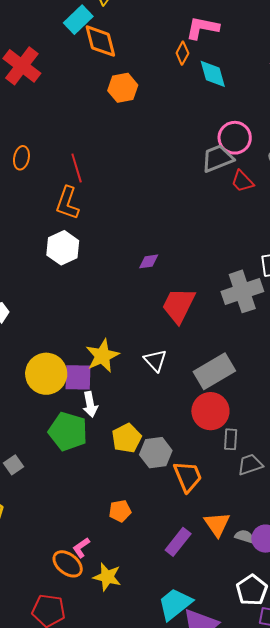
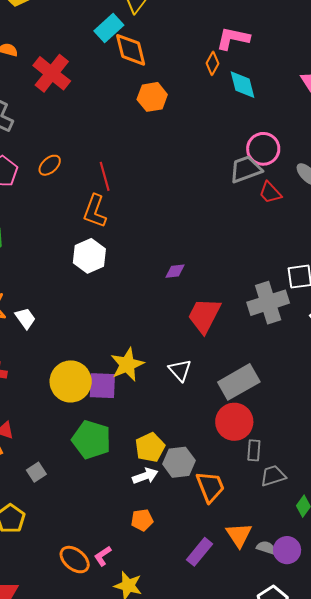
orange ellipse: (21, 158) -> (50, 165), turned 35
white arrow: (90, 404) -> (145, 476), moved, turned -100
orange ellipse: (68, 564) -> (75, 560), moved

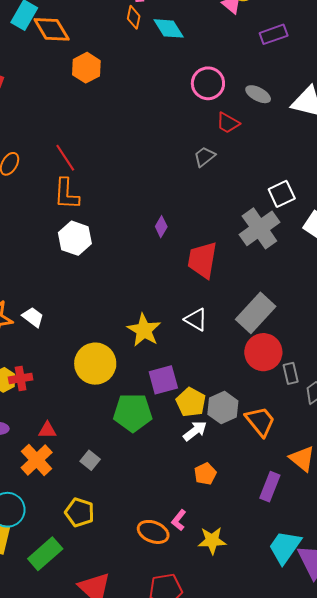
gray trapezoid: (246, 169) -> (205, 157), moved, size x0.7
purple diamond: (175, 271) -> (161, 227), turned -35
purple square: (102, 386) -> (163, 380), moved

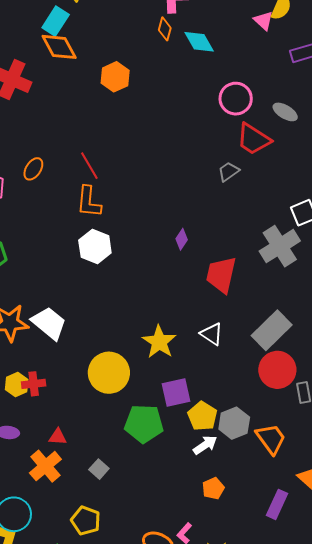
orange diamond: (52, 29) -> (59, 47), moved
red trapezoid: (228, 123) -> (254, 139), size x1.5
white trapezoid: (33, 317) -> (49, 323), size x1.6

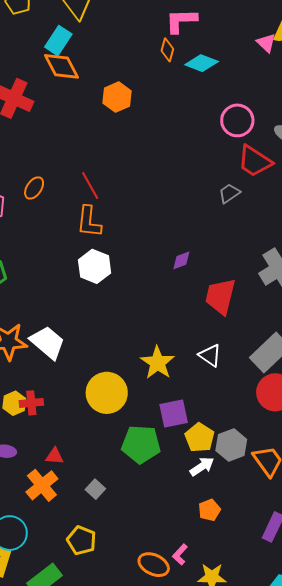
cyan diamond: (199, 42) -> (202, 63), turned -40
purple diamond: (182, 239) -> (181, 260), turned 35

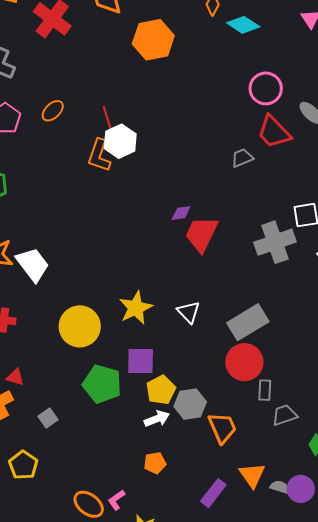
orange hexagon: (117, 97) -> (153, 40), size x1.4
white hexagon: (95, 266) -> (120, 141), moved
red trapezoid: (220, 296) -> (201, 234), moved

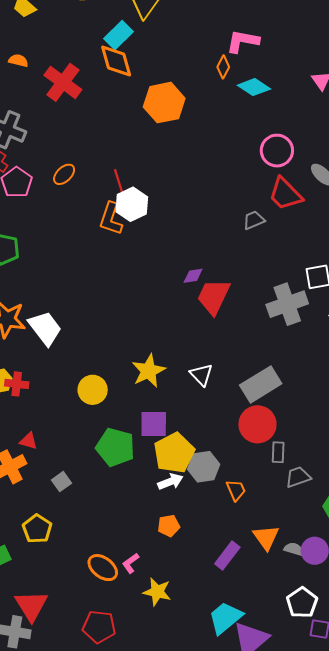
yellow circle: (80, 326) -> (93, 390), size x0.7
yellow pentagon: (161, 390) -> (174, 453), size x1.4
orange trapezoid: (222, 428) -> (236, 490), size x0.7

